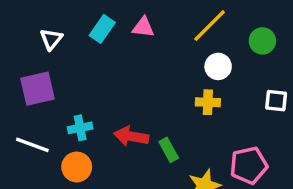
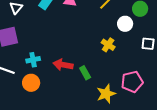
white circle: (218, 66) -> (125, 24), moved
yellow cross: (208, 102) -> (108, 45), turned 32

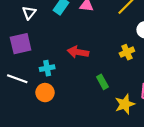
yellow cross: (108, 45) -> (127, 52), turned 32
red arrow: (63, 65) -> (78, 52), moved

